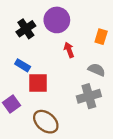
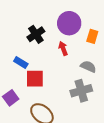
purple circle: (57, 20) -> (69, 23), moved
black cross: (26, 29) -> (36, 34), moved

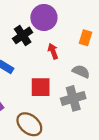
purple circle: (69, 23) -> (44, 17), moved
red square: (35, 79) -> (41, 87), moved

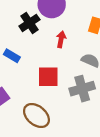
red arrow: (53, 51) -> (61, 39), turned 32

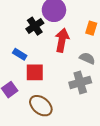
red arrow: (61, 39) -> (62, 40), size x1.6
red square: (48, 77) -> (35, 72), moved

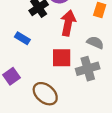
red square: (35, 72) -> (62, 58), moved

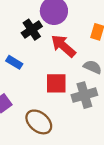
red arrow: (68, 23) -> (63, 46), turned -60

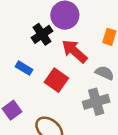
red square: (56, 83) -> (56, 80), moved, turned 35

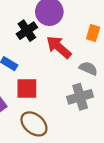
red square: (56, 80) -> (27, 89), moved, turned -35

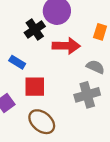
red arrow: (59, 47) -> (66, 46), turned 140

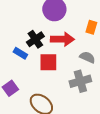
black cross: (35, 30) -> (35, 39), moved
red square: (35, 87) -> (48, 62), moved

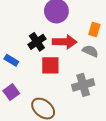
blue rectangle: (20, 53) -> (11, 60), moved
gray semicircle: (87, 57) -> (90, 51), moved

